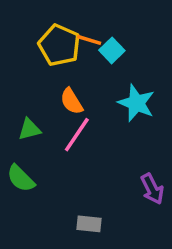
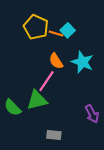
orange line: (89, 40) -> (56, 33), moved
orange semicircle: (72, 101) -> (56, 61), moved
green triangle: (30, 129) -> (37, 100), moved, size x1.5

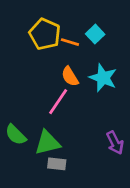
cyan square: (68, 30) -> (95, 34), moved
green triangle: (37, 100) -> (47, 143), moved
gray rectangle: (54, 135) -> (57, 164), moved

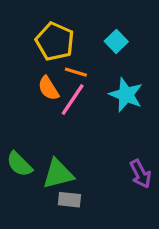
orange line: (70, 42) -> (76, 72), moved
orange semicircle: (70, 76) -> (48, 88), moved
pink line: (58, 102) -> (73, 100), moved

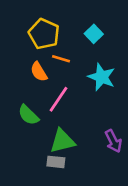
pink line: (73, 100) -> (58, 99), moved
green semicircle: (19, 164) -> (28, 115), moved
green triangle: (58, 174) -> (62, 141), moved

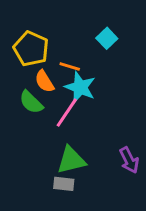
yellow pentagon: (44, 34) -> (31, 49), moved
cyan star: (102, 77) -> (80, 87), moved
green semicircle: (28, 115) -> (31, 102), moved

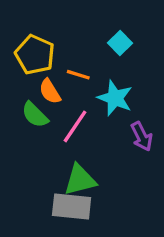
cyan star: (80, 87) -> (115, 98), moved
purple arrow: (129, 160) -> (142, 136), moved
gray rectangle: (64, 184) -> (72, 207), size x1.6

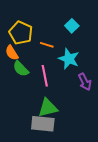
orange semicircle: (50, 91) -> (12, 53), moved
pink line: (75, 126) -> (45, 76), turned -45

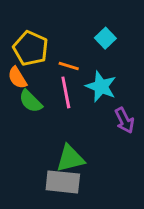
pink line: (45, 76) -> (66, 92), moved

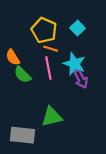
yellow pentagon: (31, 48) -> (44, 30), moved
purple arrow: (124, 120) -> (81, 79), moved
gray rectangle: (63, 182) -> (22, 135), moved

